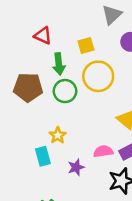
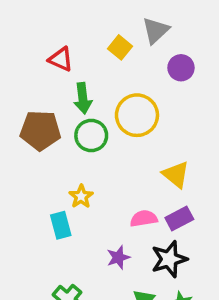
yellow square: (86, 46) -> (120, 47), moved, turned -35
purple star: (76, 167) -> (118, 257), moved

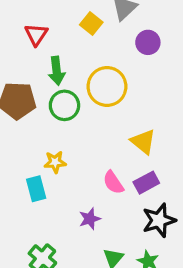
red triangle: (61, 59) -> (36, 35), turned 40
yellow star: (81, 196) -> (55, 162), turned 30
pink semicircle: (144, 218) -> (113, 183), turned -115
black star: (169, 259) -> (159, 220), moved

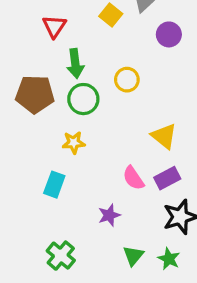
yellow circle: (107, 86) -> (127, 80), size x0.6
yellow star: (55, 162) -> (74, 143), moved
cyan rectangle: (36, 189) -> (54, 185), turned 35

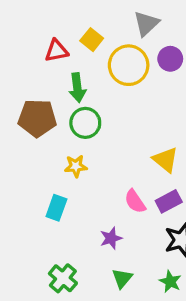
yellow square: (111, 15) -> (92, 40), moved
red triangle: (54, 26) -> (56, 51), turned 45
yellow circle: (127, 80) -> (129, 65), moved, size x1.6
green triangle: (133, 256) -> (122, 278), moved

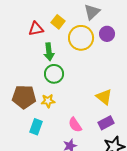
brown pentagon: (37, 118) -> (24, 97), moved
pink semicircle: (135, 201) -> (75, 125), moved

